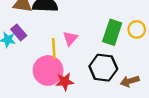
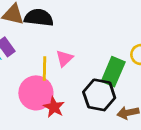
green rectangle: (112, 32) -> (113, 72), moved
red star: (65, 82) -> (54, 107), turned 30

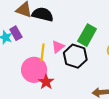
green rectangle: (113, 72) -> (87, 35), moved
black hexagon: (99, 95) -> (75, 56), moved

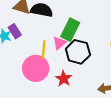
green rectangle: (87, 35) -> (70, 30), moved
red star: (46, 82) -> (64, 79), moved

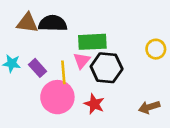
green rectangle: (70, 30) -> (92, 42), turned 70
purple rectangle: (15, 31) -> (37, 68), moved

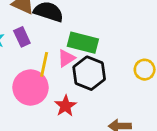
purple rectangle: (37, 68) -> (22, 37), moved

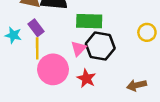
pink triangle: (66, 58) -> (79, 48), moved
yellow line: (44, 64) -> (37, 48), moved

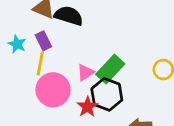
green rectangle: (89, 21) -> (110, 69), moved, turned -60
black hexagon: (100, 46) -> (107, 94), moved

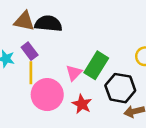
black hexagon: (107, 94) -> (120, 88), moved

